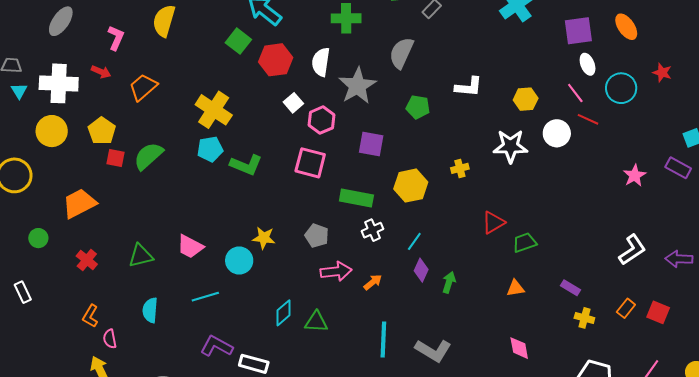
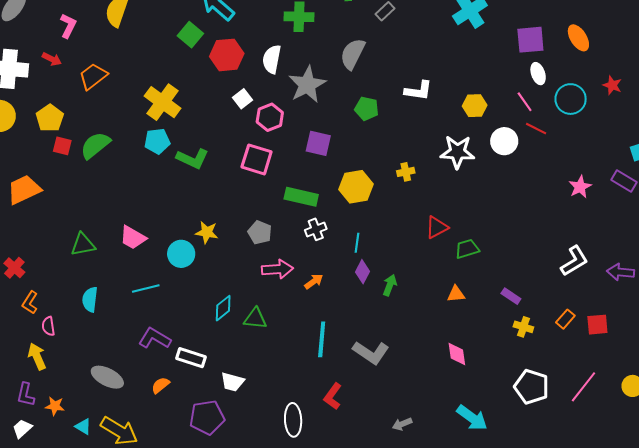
cyan line: (414, 241) -> (357, 243), turned -30
red cross: (87, 260) -> (14, 268), moved
red square: (658, 312) -> (597, 325), turned -30

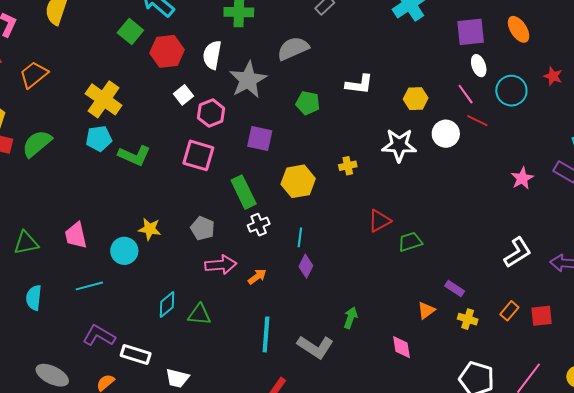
gray semicircle: (353, 54) -> (293, 48), turned 40
green rectangle: (301, 197) -> (244, 192), turned 52
pink trapezoid: (133, 238) -> (76, 235), turned 48
green arrow: (390, 285) -> (351, 318), moved
orange triangle: (456, 294) -> (426, 310), moved, turned -30

